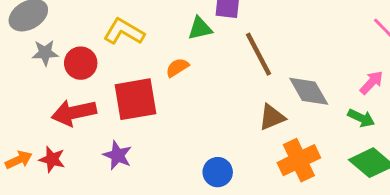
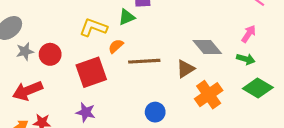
yellow L-shape: (124, 32) -> (93, 27), moved
brown line: (259, 54) -> (144, 61), moved, turned -56
red arrow: (74, 113) -> (28, 91), moved

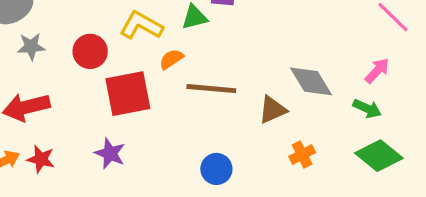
red circle: (50, 54) -> (90, 51), moved
orange cross: (209, 95) -> (302, 155), size x0.6

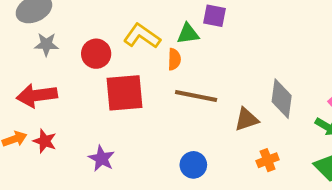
orange semicircle: (171, 59) -> (174, 59), moved, turned 120
gray diamond: (311, 81) -> (282, 99), turned 33
purple star: (110, 153) -> (102, 159), moved

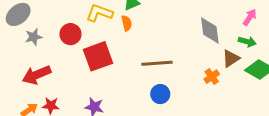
brown line: (196, 96) -> (157, 63), moved
brown triangle: (246, 119) -> (231, 58), moved

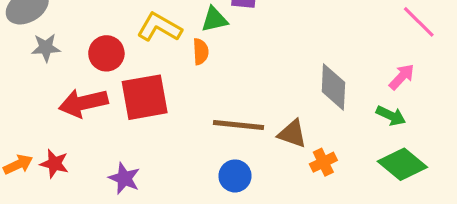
brown triangle: (231, 58) -> (292, 134), moved, turned 42
red arrow: (37, 75) -> (83, 103), moved

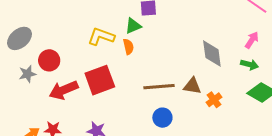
gray star: (46, 48) -> (27, 74), moved
red circle: (106, 53) -> (49, 60), moved

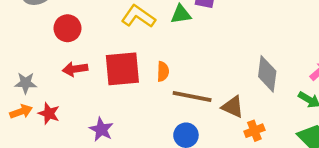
orange semicircle: (128, 47) -> (163, 71), moved
gray star: (27, 74) -> (26, 83), moved
red arrow: (64, 90) -> (75, 69), size x0.7

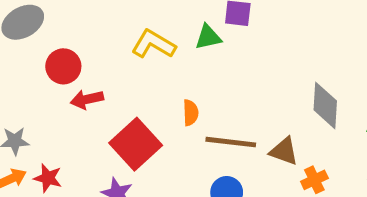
red arrow: (75, 69) -> (87, 99), moved
red square: (122, 69) -> (136, 144), moved, turned -33

